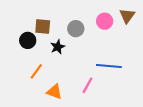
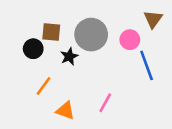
pink circle: (105, 21) -> (130, 40), moved
gray circle: (76, 29) -> (91, 35), size x1.6
blue line: (109, 66) -> (147, 65), moved, turned 65

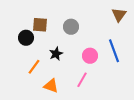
gray circle: (91, 35) -> (71, 27), size x0.6
pink circle: (130, 40) -> (90, 56), moved
black star: (69, 56) -> (56, 54), moved

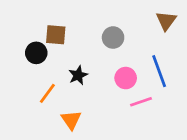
gray circle: (71, 27) -> (113, 38), moved
pink line: (82, 80) -> (141, 102), moved, turned 42
orange triangle: (51, 86) -> (71, 120), turned 35

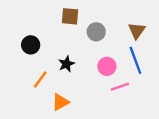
brown triangle: (166, 21) -> (137, 31), moved
brown square: (56, 35) -> (70, 16), moved
orange triangle: (71, 120) -> (60, 102), turned 36

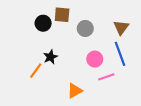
black circle: (31, 45) -> (43, 23), moved
black star: (66, 64) -> (50, 57), moved
orange triangle: (60, 102) -> (75, 91), moved

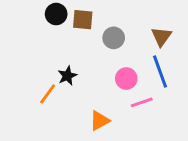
black circle: (43, 23) -> (56, 14), moved

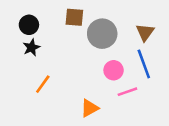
black circle: (56, 14) -> (29, 25), moved
gray circle: (114, 38) -> (102, 34), size x1.5
black star: (67, 76) -> (31, 48), moved

